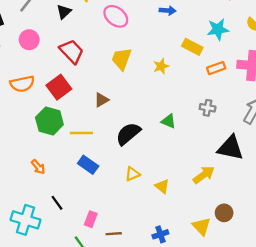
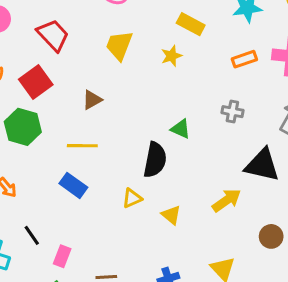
yellow rectangle: (192, 47) -> (191, 24), moved
yellow line: (81, 133) -> (82, 146), moved
black semicircle: (128, 134) -> (155, 160), moved, turned 140
brown circle: (224, 213) -> (271, 236), moved
pink rectangle: (91, 219) -> (62, 256), moved

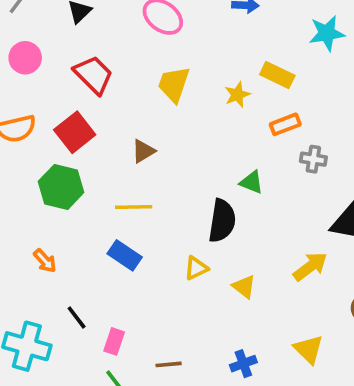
yellow rectangle: (191, 24) -> (277, 75), moved
orange rectangle: (244, 59) -> (285, 124), moved

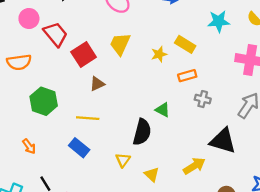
red trapezoid: (94, 75) -> (56, 34), moved
red square: (75, 132) -> (84, 54), moved
yellow triangle: (196, 268) -> (123, 160), turned -35

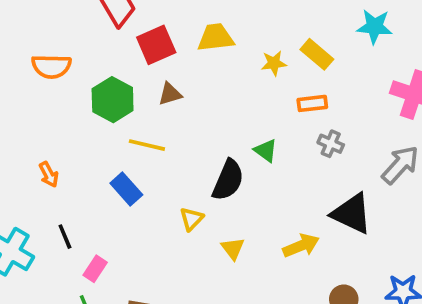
yellow trapezoid: (120, 44) -> (216, 38), turned 50
orange semicircle: (19, 62) -> (51, 66), moved
green hexagon: (44, 101) -> (113, 100), moved

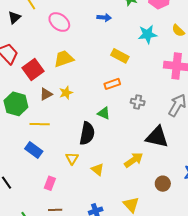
yellow star: (274, 63) -> (66, 93), moved
orange rectangle: (312, 103) -> (112, 84), moved
pink rectangle: (95, 269) -> (50, 183), moved

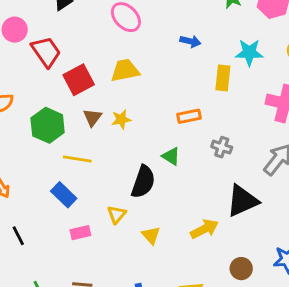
blue arrow: (104, 17) -> (190, 41), moved
yellow rectangle: (120, 56) -> (223, 78), moved, turned 60
brown triangle: (46, 94) -> (92, 117), turned -32
black triangle: (157, 137) -> (242, 201), turned -45
pink rectangle: (50, 183) -> (80, 233), moved, turned 48

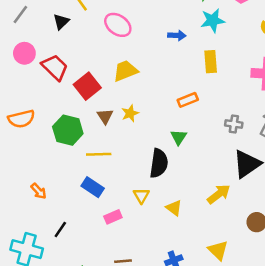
cyan star: (249, 52) -> (213, 20), moved
gray cross: (222, 147) -> (234, 124), moved
green triangle: (171, 156) -> (179, 137), turned 42
black line: (18, 236) -> (60, 230), turned 72

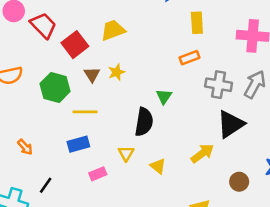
orange rectangle: (188, 100) -> (190, 58), moved
gray cross: (234, 124) -> (219, 85), size x1.5
blue rectangle: (93, 187) -> (78, 144), turned -50

